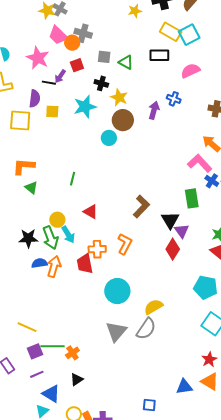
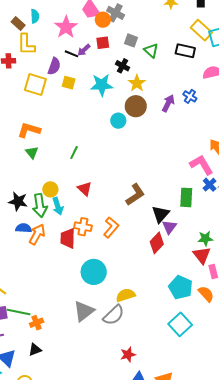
red star: (209, 359) -> (128, 355), moved

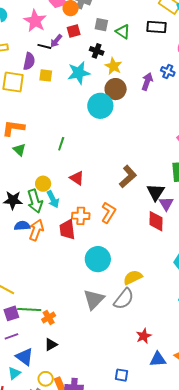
cyan circle: (118, 121) -> (100, 106), size x1.6
red diamond: (157, 243) -> (156, 221), turned -35

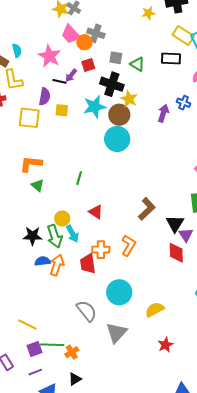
black cross: (97, 51) -> (112, 84), size x1.6
brown circle: (116, 89) -> (119, 115), moved
gray semicircle: (124, 299) -> (87, 311), moved, turned -75
red star: (144, 336) -> (165, 345), moved

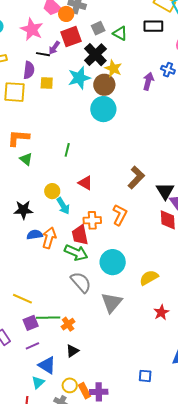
gray square: (116, 58) -> (98, 28), turned -32
red square: (88, 65) -> (71, 37), size x1.5
black cross: (112, 84) -> (95, 55), turned 30
green arrow: (55, 236) -> (76, 253), moved, turned -45

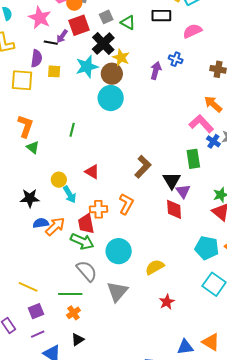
orange L-shape: (18, 138) -> (25, 126), turned 105
green line: (67, 150) -> (72, 130), moved
orange arrow: (49, 238) -> (55, 226), turned 30
green line: (48, 318) -> (70, 294), moved

